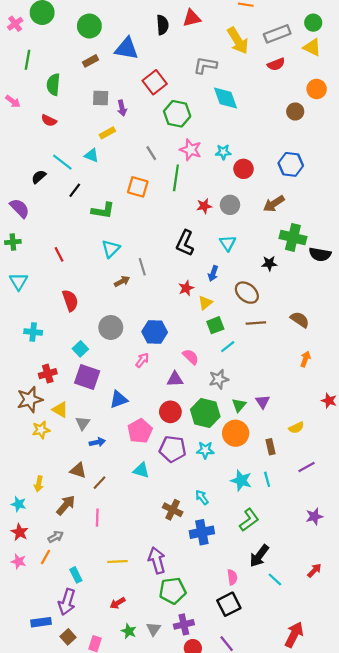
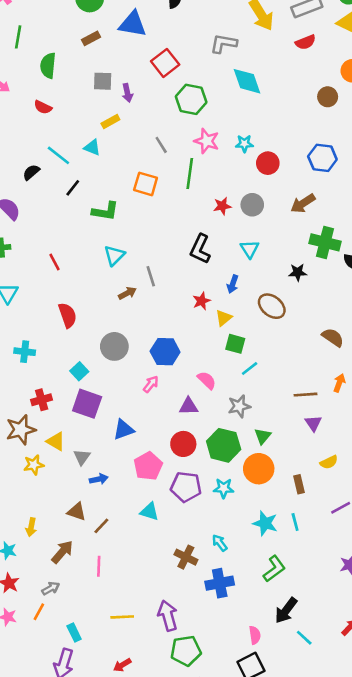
brown line: (256, 323) -> (306, 395), moved
green square: (215, 325) -> (235, 344), turned 36
purple triangle: (263, 402) -> (313, 423), moved

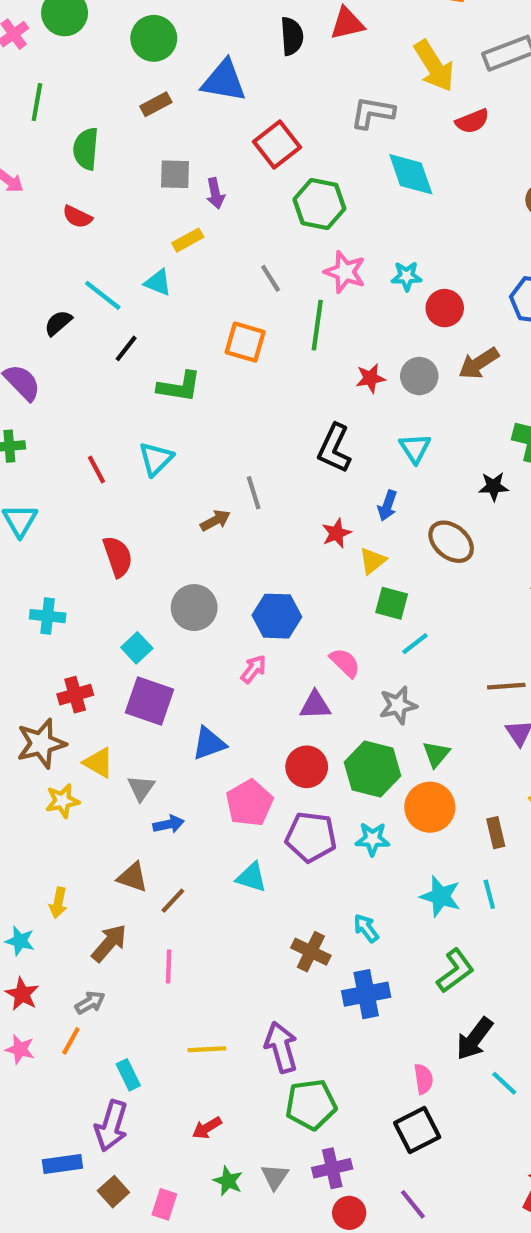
red semicircle: (306, 42) -> (472, 121), moved
brown arrow: (303, 203) -> (479, 363), moved
cyan triangle: (114, 255) -> (156, 459), moved

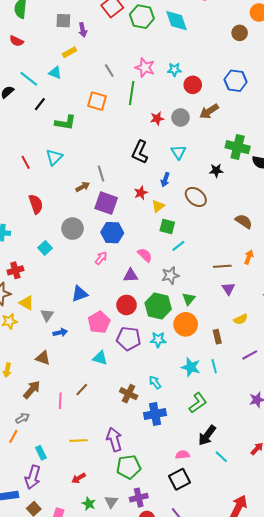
green hexagon: (319, 204) -> (142, 17), moved
purple square: (150, 701) -> (106, 203), moved
brown line: (173, 901) -> (82, 390), moved
pink semicircle: (423, 1079) -> (183, 455), turned -88

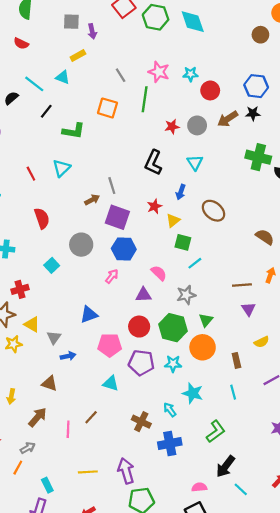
black star: (216, 170) -> (253, 113), moved
pink pentagon: (99, 322) -> (110, 345), turned 30
cyan star: (191, 367) -> (193, 393), moved

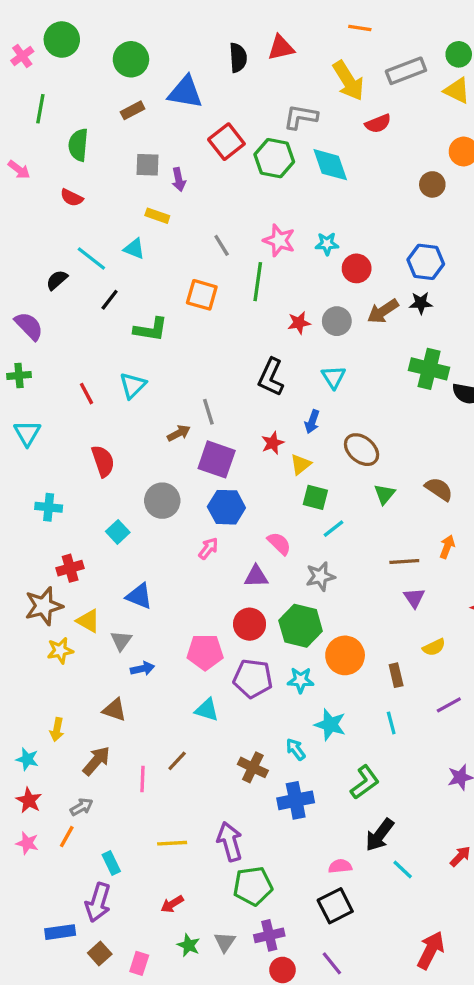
yellow rectangle: (78, 55) -> (157, 216), turned 48
blue triangle: (89, 315) -> (139, 596), moved, turned 42
green triangle: (206, 320) -> (385, 494), moved

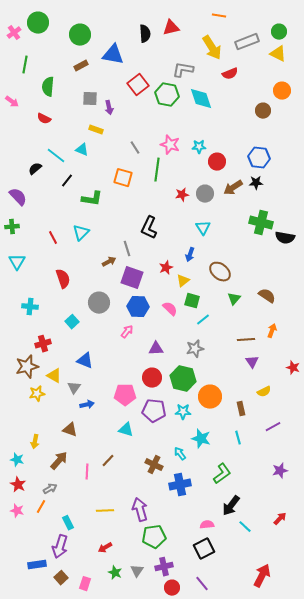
black L-shape: (271, 377) -> (149, 228), moved
pink semicircle: (279, 543) -> (170, 309), moved

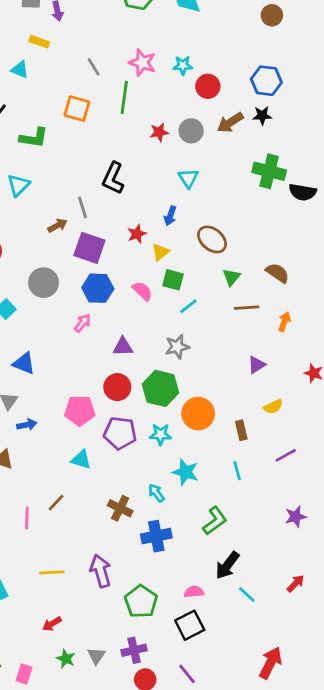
brown line: (246, 340) -> (247, 308), moved
purple triangle: (252, 362) -> (257, 365), turned 32
green pentagon: (154, 537) -> (141, 602), moved, turned -30

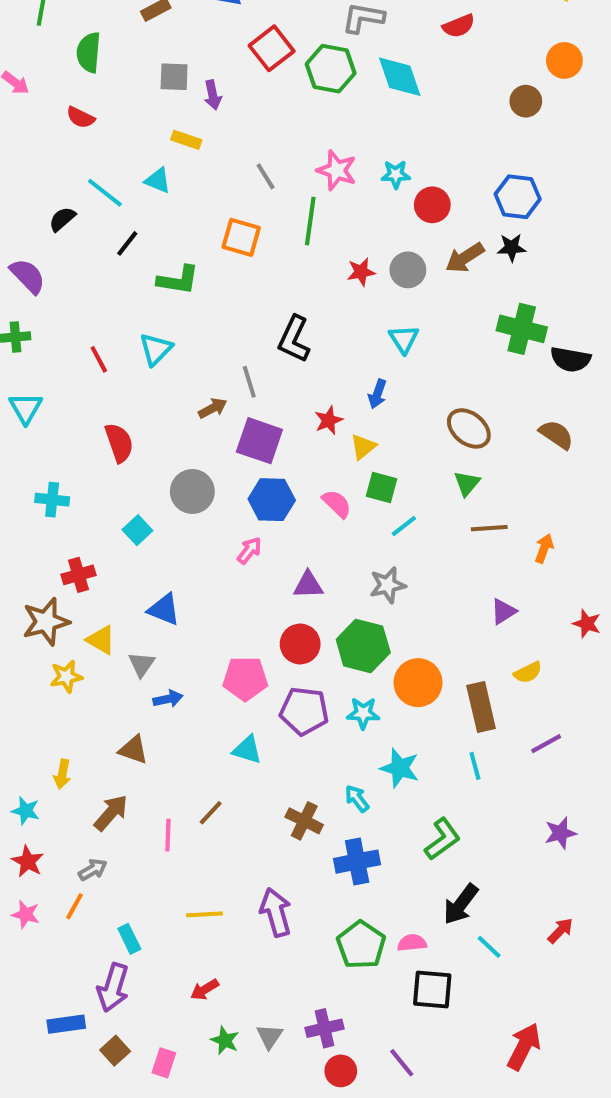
brown ellipse: (212, 239) -> (469, 428), moved
brown semicircle: (277, 273) -> (556, 435), moved
brown rectangle: (241, 430) -> (481, 707), size x1.6
green pentagon: (141, 602) -> (361, 945), moved
black square: (190, 625) -> (432, 990), moved, turned 32

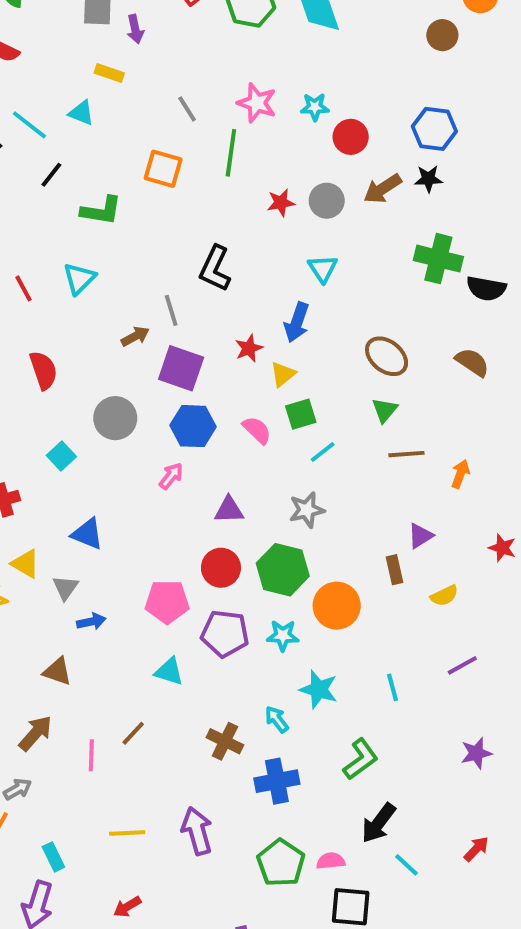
blue arrow: (377, 394) -> (297, 322), size x1.4
green square: (381, 487) -> (301, 414), turned -32
brown rectangle: (481, 707) -> (395, 570), moved, size x0.6

